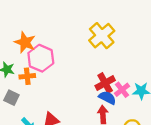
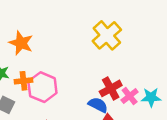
pink hexagon: (41, 58) -> (42, 87), moved
blue semicircle: (107, 98) -> (98, 105), moved

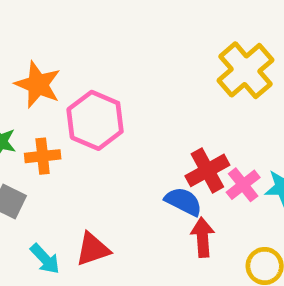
yellow cross: (107, 35) -> (246, 70), moved
pink hexagon: (42, 87) -> (95, 120), moved

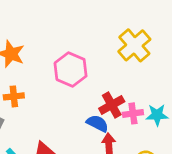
pink hexagon: (95, 120) -> (71, 69), moved
pink cross: (243, 185) -> (133, 113), turned 30

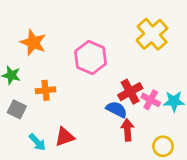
orange cross: (14, 96) -> (46, 90), moved
pink cross: (133, 113) -> (151, 100), turned 36

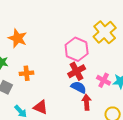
pink hexagon: (91, 57) -> (77, 49), moved
red cross: (130, 92) -> (77, 71), moved
red triangle: (65, 137) -> (41, 107), turned 42

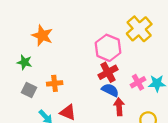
orange cross: (27, 73) -> (55, 83), moved
pink cross: (104, 80) -> (138, 82), turned 32

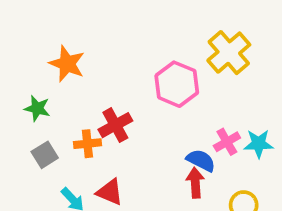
red cross: (108, 72) -> (115, 125), moved
gray square: (29, 90) -> (45, 155), turned 32
blue semicircle: (110, 90) -> (201, 160), moved

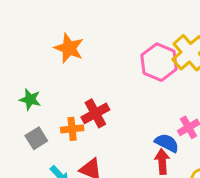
orange star: (67, 64) -> (69, 48), moved
pink hexagon: (177, 84) -> (159, 62), moved

